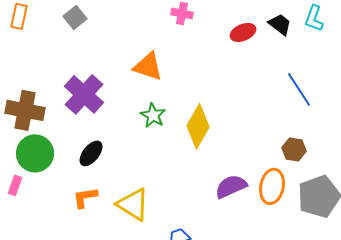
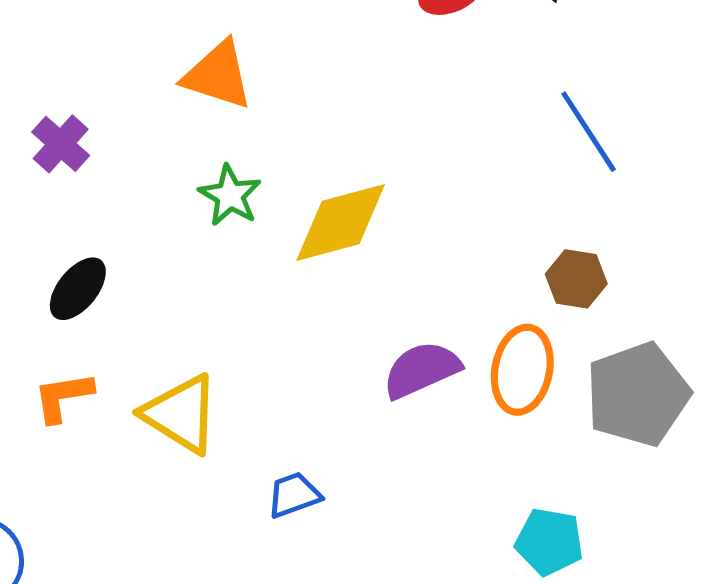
purple cross: (84, 94) -> (61, 144), size x0.6
yellow diamond: (198, 126) -> (341, 222), turned 45

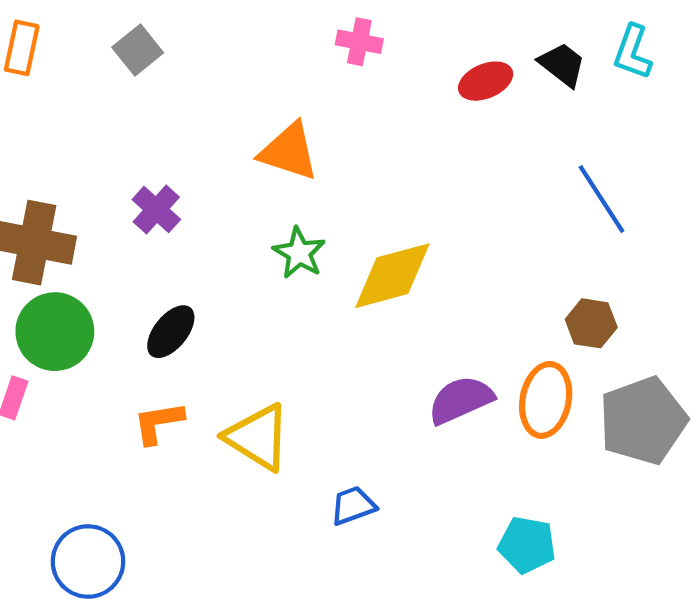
cyan pentagon: (549, 542) -> (527, 545), moved

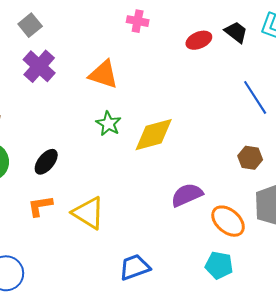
purple cross: (156, 209) -> (39, 66), moved, size x1.4
orange ellipse: (546, 400) -> (228, 221), moved, turned -60
blue trapezoid: (353, 506) -> (135, 267), moved, size x1.4

